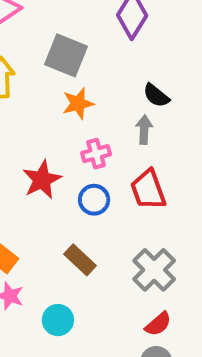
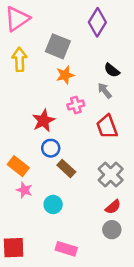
gray arrow: (144, 130) -> (105, 91), turned -42
blue circle: (94, 200) -> (51, 148), moved

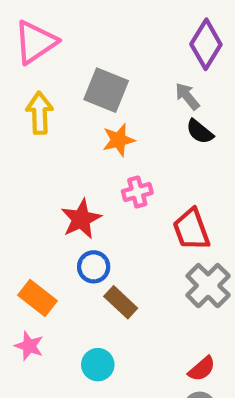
purple diamond: (97, 22) -> (206, 44), moved
gray arrow: (105, 91) -> (187, 96), moved
gray cross: (111, 175) -> (208, 286), moved
pink star: (24, 190) -> (29, 346), moved

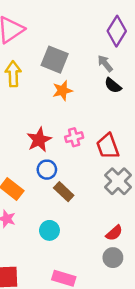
pink cross: (137, 192) -> (74, 137), moved

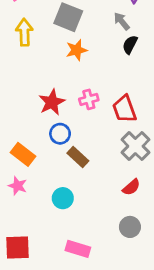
black semicircle: (113, 85) -> (130, 45), turned 78
red semicircle: (114, 233) -> (131, 187), moved

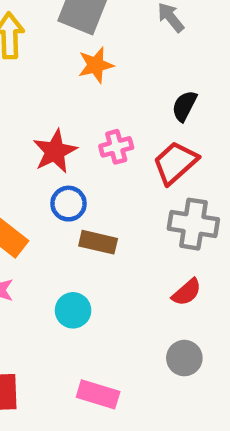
black semicircle: (130, 45) -> (184, 106), moved
red trapezoid: (124, 109) -> (175, 163), turned 68
gray cross: (135, 146) -> (193, 224), turned -36
brown rectangle: (78, 157) -> (98, 242), turned -30

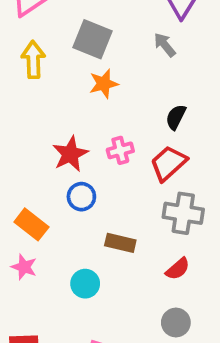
brown rectangle: (98, 242) -> (120, 243), moved

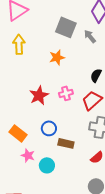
gray square: (93, 39) -> (66, 27), moved
blue circle: (81, 197) -> (49, 128), moved
pink star: (24, 267) -> (28, 155), moved

